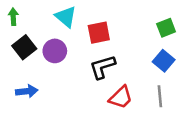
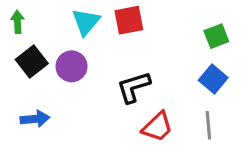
cyan triangle: (66, 17) -> (86, 22), turned 30
red square: (99, 33) -> (129, 20), moved

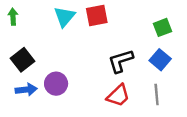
black square: (32, 62) -> (23, 60), moved
purple circle: (72, 66) -> (56, 84), moved
black L-shape: (134, 87) -> (121, 61), moved

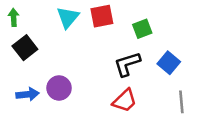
green square: (163, 27) -> (142, 29), moved
black square: (23, 60) -> (25, 48), moved
gray line: (157, 94) -> (181, 102), moved

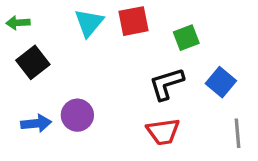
green arrow: (14, 17) -> (18, 23), turned -90
red trapezoid: (125, 101) -> (163, 132), turned 36

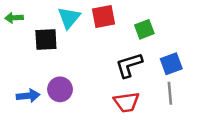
black square: (33, 62) -> (46, 39), moved, turned 35
blue square: (221, 82) -> (171, 64), turned 30
gray line: (237, 133) -> (170, 93), moved

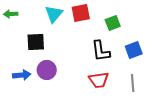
black square: (46, 39) -> (36, 42), moved
black L-shape: (129, 65) -> (101, 51), turned -80
gray line: (170, 93) -> (133, 83), moved

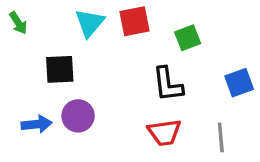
green arrow: (11, 14) -> (18, 23), turned -120
blue square: (134, 50) -> (239, 83), moved

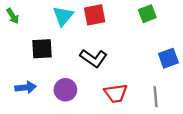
green square: (188, 38) -> (147, 14), moved
black L-shape: (168, 84) -> (94, 58), moved, turned -48
purple circle: (78, 116) -> (65, 90), moved

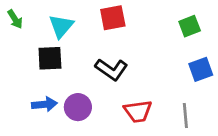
green square: (147, 14) -> (190, 26), moved
cyan triangle: (63, 16) -> (61, 26), moved
blue arrow: (26, 87) -> (44, 104), moved

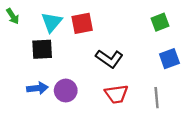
red square: (113, 18) -> (82, 23), moved
black L-shape: (111, 69) -> (109, 59), moved

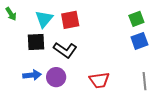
black L-shape: (109, 59) -> (65, 50), moved
blue square: (169, 59) -> (139, 41), moved
gray line: (157, 98) -> (144, 81), moved

